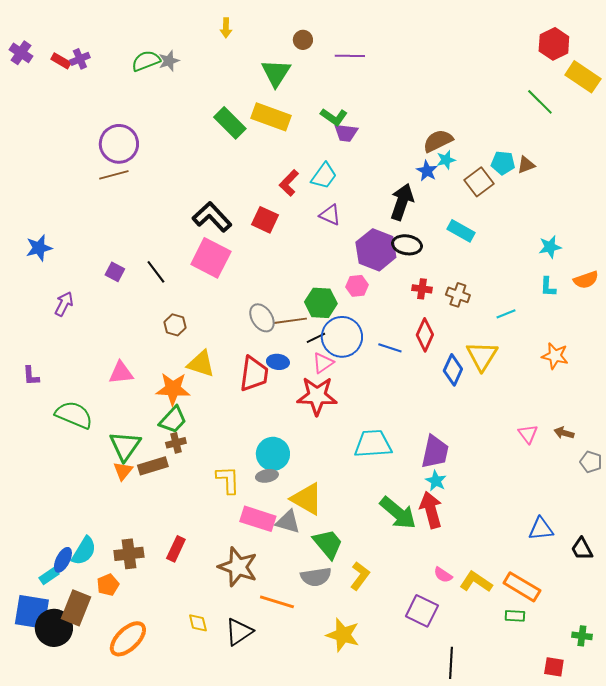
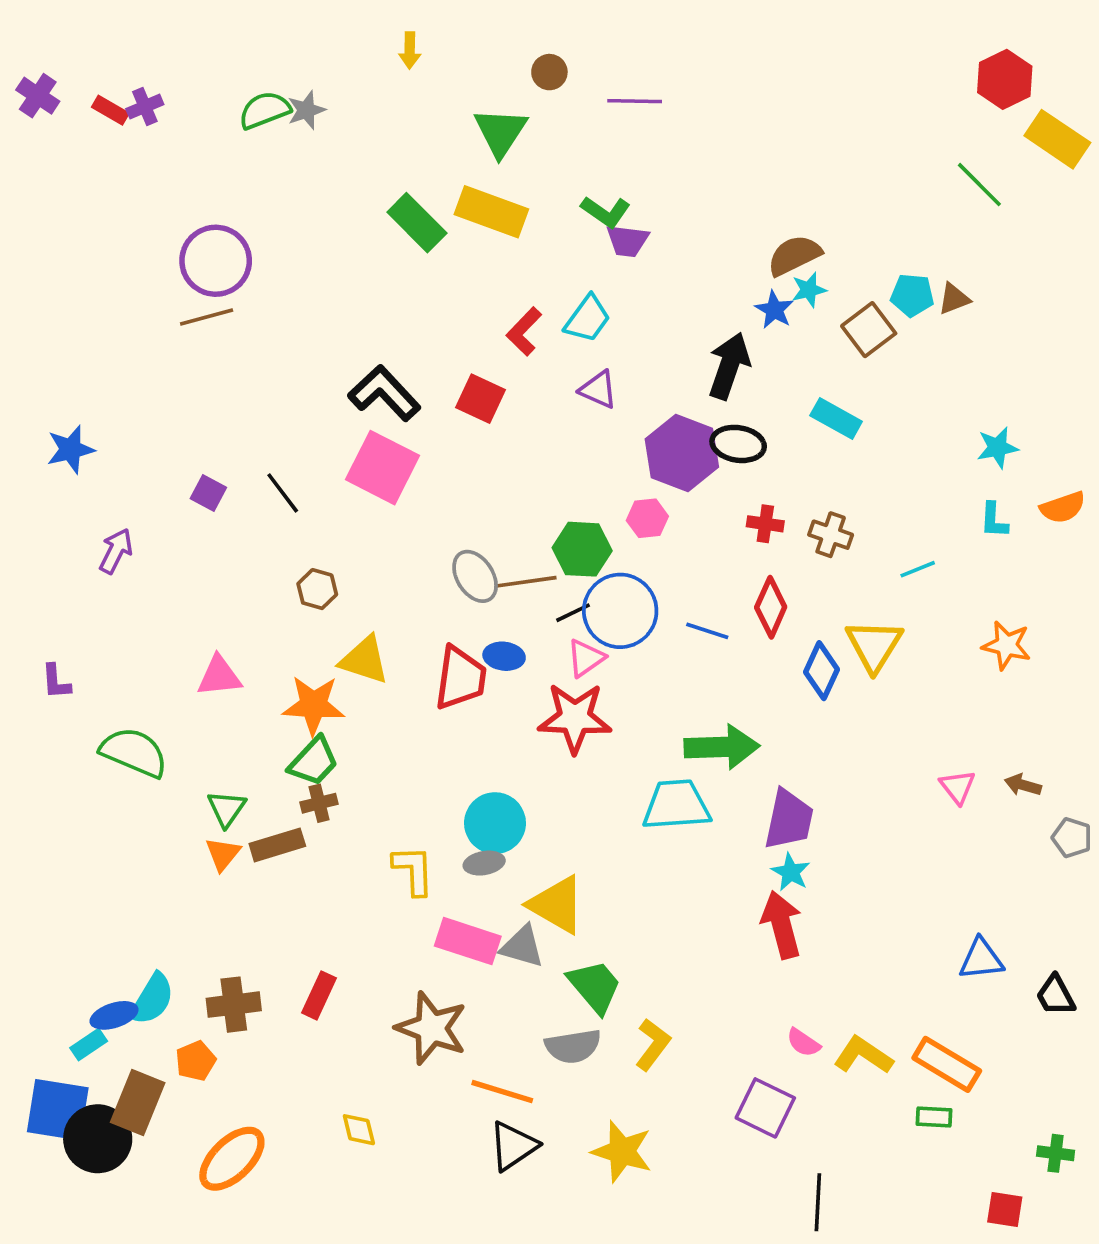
green triangle: (125, 446) -> (226, 809), size x0.7
green arrow: (398, 513) -> (722, 747), moved, turned -42
blue ellipse: (63, 560) -> (114, 1015), turned 45
black triangle: (239, 632) -> (513, 1146), moved

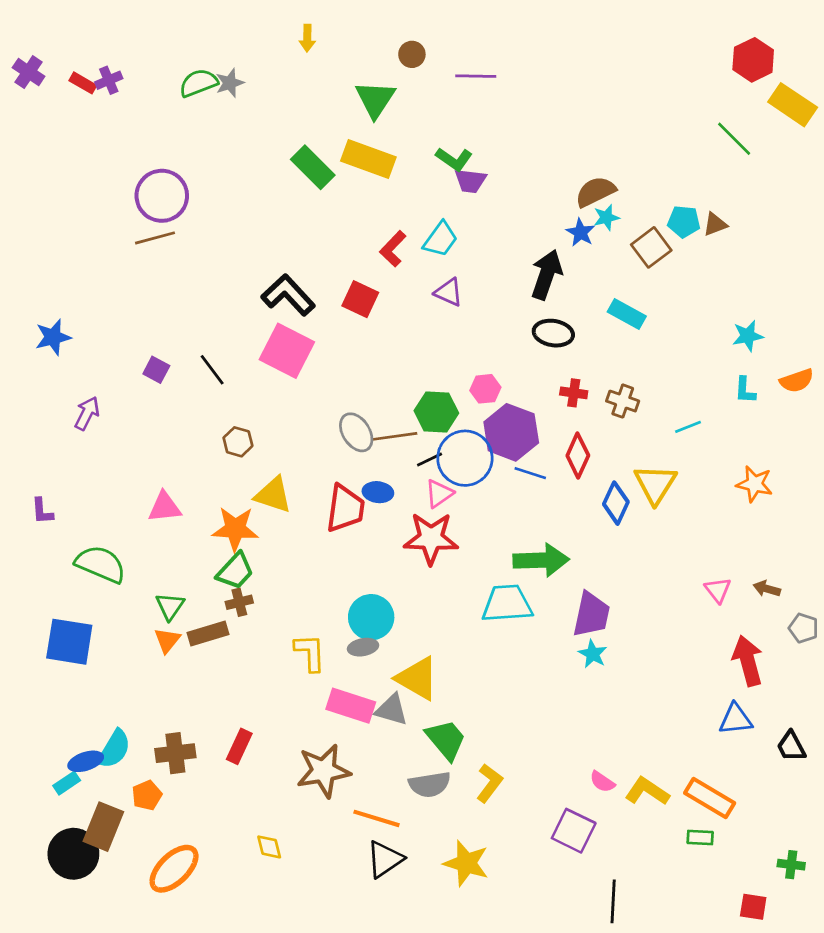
purple hexagon: (682, 453) -> (511, 432), moved
red arrow: (782, 925) -> (748, 661), moved
brown star: (431, 1028) -> (324, 771), turned -30
blue square: (58, 1110) -> (69, 642), moved

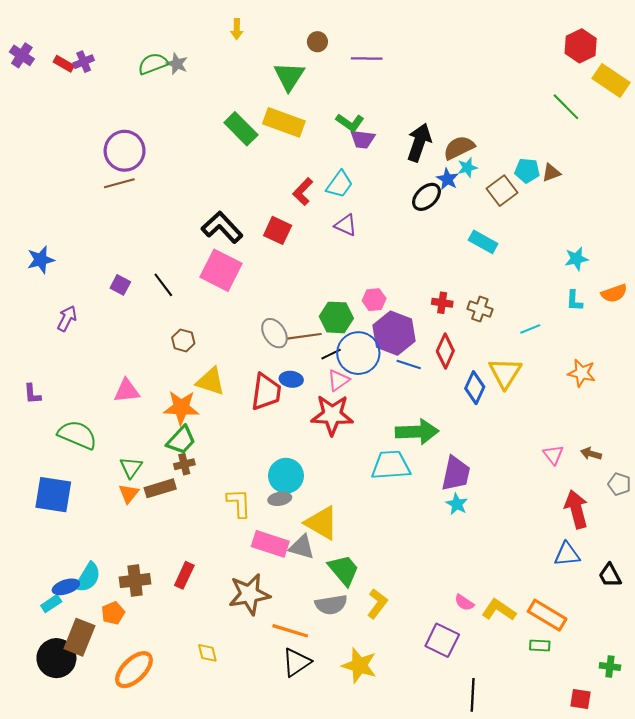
gray star: (230, 83) -> (177, 64), turned -30
black arrow: (547, 275) -> (419, 142), moved
black ellipse: (553, 333) -> (426, 197), moved, turned -52

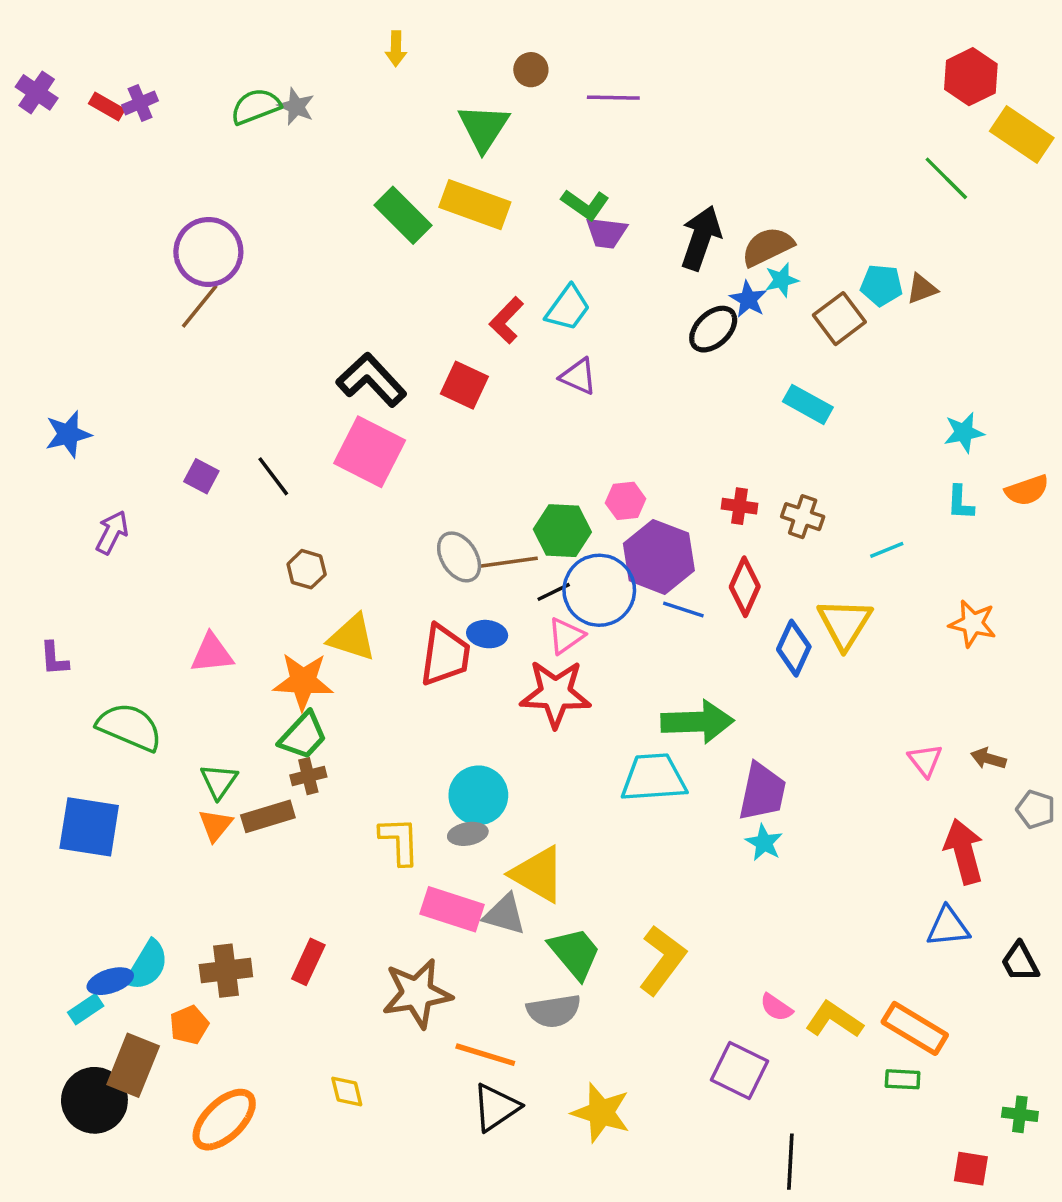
brown line: (119, 183) -> (200, 306), turned -36
yellow L-shape: (377, 604) -> (662, 960), moved, size x1.4

